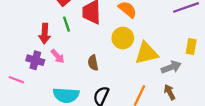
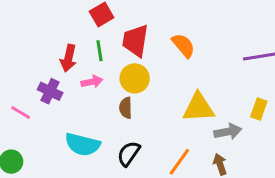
yellow circle: (123, 38) -> (135, 78), moved
pink arrow: (58, 56) -> (92, 82), moved, turned -70

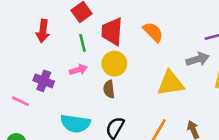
red arrow: (68, 58) -> (43, 31), moved
gray arrow: (228, 132) -> (198, 59), moved

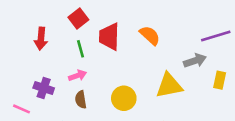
yellow circle: (114, 64) -> (124, 98), moved
brown semicircle: (109, 89) -> (81, 100), moved

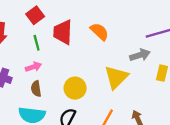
yellow triangle: (169, 86) -> (116, 77), turned -35

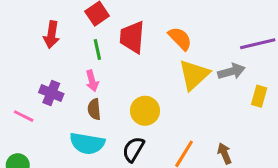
pink arrow: (33, 67) -> (92, 81), turned 91
yellow triangle: (116, 77) -> (194, 75), moved

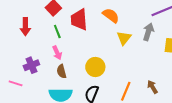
gray arrow: (231, 71) -> (148, 32), turned -48
yellow triangle: (194, 75) -> (124, 38), size x0.7
purple cross: (51, 93) -> (31, 65), turned -35

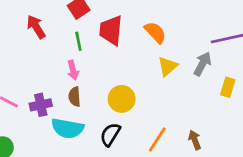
red arrow: (25, 27) -> (36, 27), turned 138
purple cross: (31, 65) -> (41, 105), moved

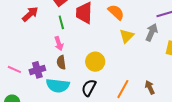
red arrow: (36, 27) -> (30, 14), turned 84

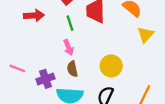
red arrow: (30, 14) -> (34, 15), turned 42
pink line: (14, 69) -> (17, 68), moved

